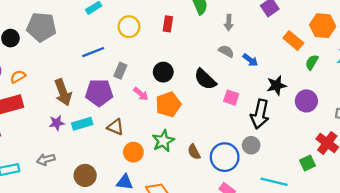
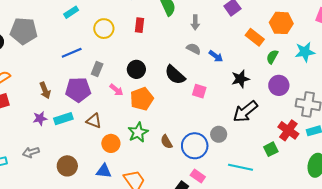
brown arrow: (63, 92) -> (45, 90), size x0.7
purple circle: (306, 101) -> (279, 85), moved
black arrow: (260, 114) -> (245, 111), moved, turned 40

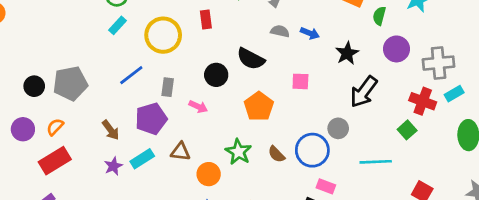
yellow circle: (104, 29) -> (163, 35), size x1.4
gray pentagon: (24, 31) -> (70, 83), moved
black semicircle: (175, 75) -> (251, 59), moved
orange pentagon: (142, 99) -> (259, 106), moved

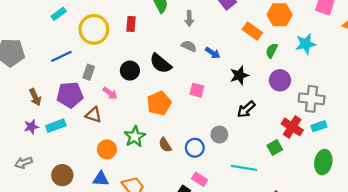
black arrow: (364, 92) -> (246, 109), size x0.7
blue circle: (312, 150) -> (195, 148), size x0.7
brown triangle: (180, 152) -> (94, 115), moved

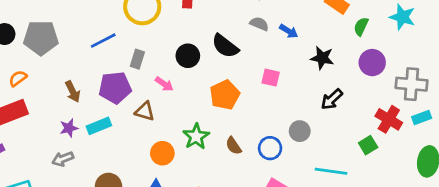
cyan star: (306, 44) -> (402, 17), turned 30
black star: (239, 75) -> (322, 58), turned 30
gray arrow: (24, 163) -> (63, 159), moved

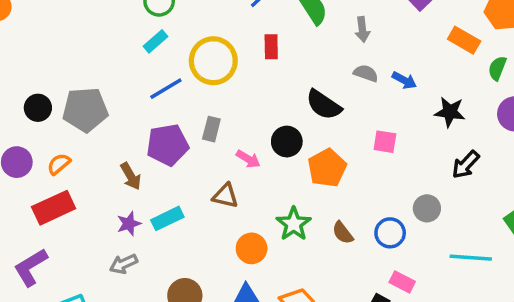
blue line: (103, 41) -> (166, 89), moved
black circle: (188, 56) -> (287, 142), moved
purple pentagon: (115, 88) -> (168, 145), moved

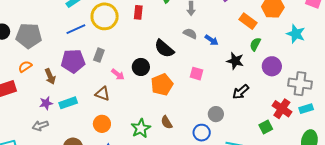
green semicircle: (497, 68) -> (255, 44), moved
orange semicircle: (59, 164) -> (25, 66), moved
green star: (294, 224) -> (141, 128), moved
blue circle: (390, 233) -> (202, 133), moved
orange circle: (252, 248) -> (102, 124), moved

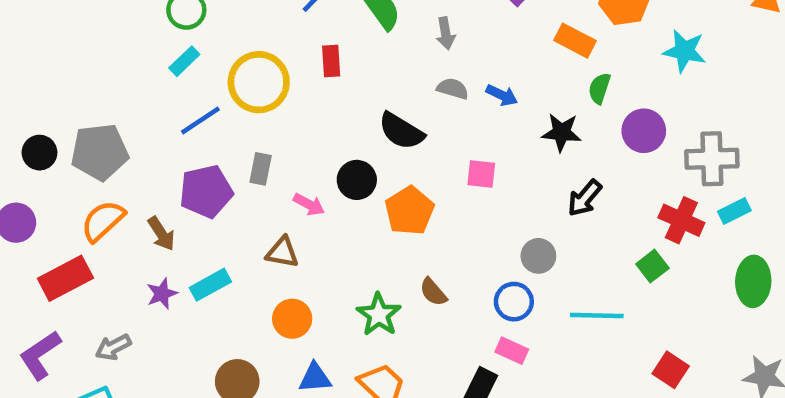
orange semicircle: (25, 66) -> (103, 221), size x1.5
gray arrow: (40, 126) -> (113, 347), moved

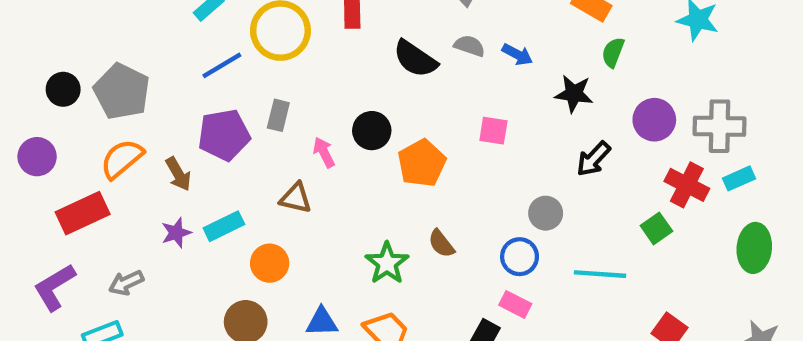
black semicircle: (401, 131) -> (415, 59), moved
purple circle: (644, 131) -> (654, 120), moved
gray pentagon: (100, 152) -> (122, 91), turned 30
pink arrow: (309, 204) -> (324, 152), turned -148
orange circle: (292, 319) -> (270, 263), moved

